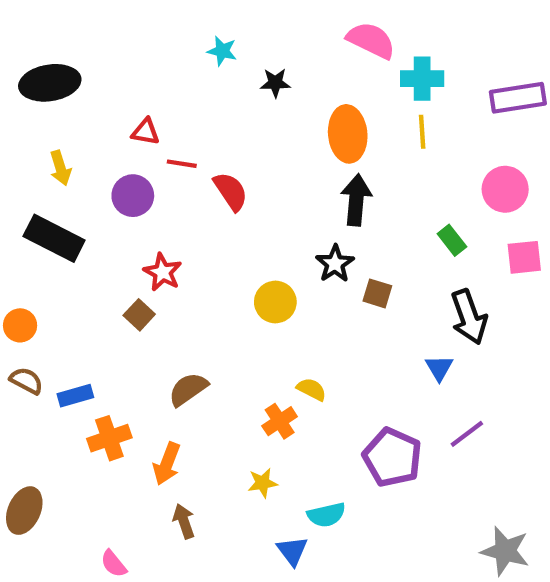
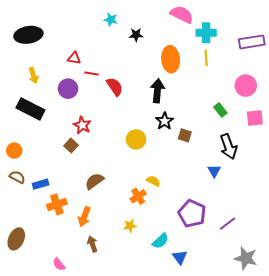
black arrow: (356, 200) -> (157, 91), moved
purple line: (467, 434) -> (227, 224), moved
cyan semicircle: (326, 515) -> (160, 241), turned -30
blue triangle: (292, 551) -> (180, 257), moved

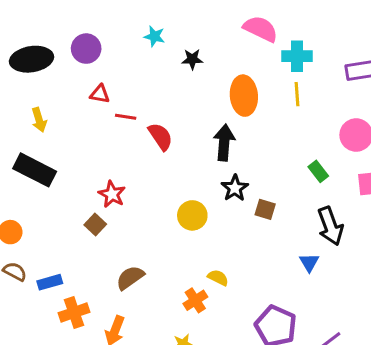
purple circle: (68, 89) -> (86, 49), moved

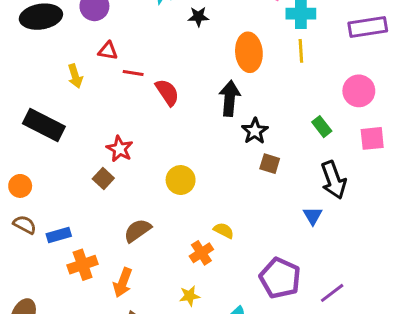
yellow arrow: (39, 120) -> (75, 76), moved
black star: (235, 188) -> (255, 131), moved
yellow circle: (192, 215) -> (181, 180), moved

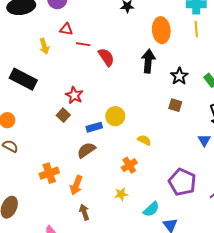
black star: (255, 131) -> (179, 76), moved
yellow semicircle: (224, 231) -> (144, 140), moved
blue rectangle: (59, 235) -> (94, 127), moved

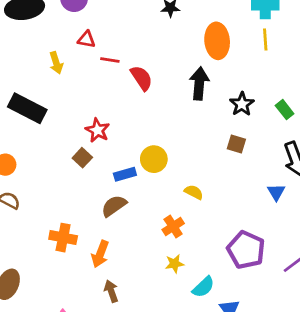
orange cross: (49, 173) -> (63, 238), turned 30
yellow star: (121, 194) -> (174, 264), moved

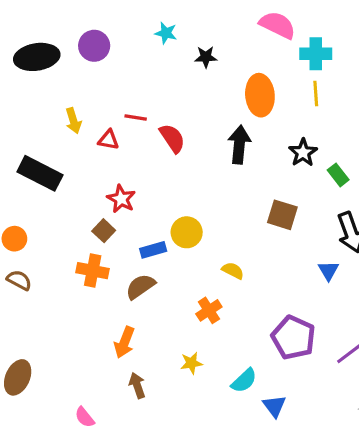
red triangle: (86, 39) -> (108, 140), moved
black star: (242, 104) -> (303, 153), moved
brown square: (236, 144) -> (282, 215), size x1.4
orange cross: (63, 238) -> (93, 271), moved
yellow star: (174, 264) -> (191, 363), moved

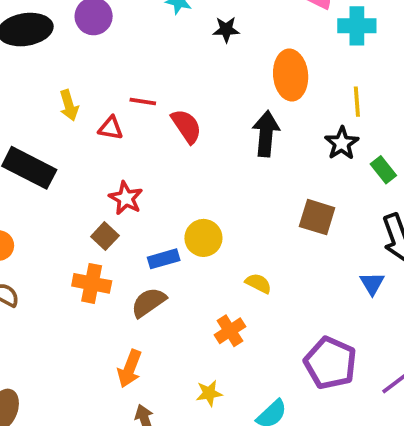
yellow line: (316, 94) -> (357, 102), moved

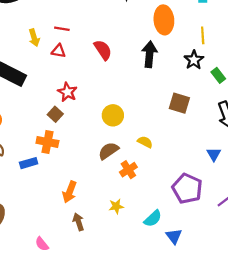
red line: (143, 102) -> (62, 29), moved
blue rectangle: (164, 259) -> (29, 163), moved
blue triangle: (372, 283) -> (214, 154), moved
brown semicircle: (149, 302) -> (108, 151), moved

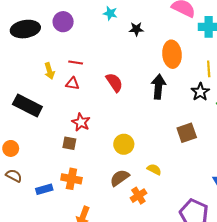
brown square: (179, 103) -> (187, 133), turned -36
brown square: (55, 114) -> (69, 143), turned -32
orange cross: (47, 142) -> (71, 179), moved

